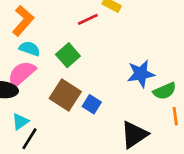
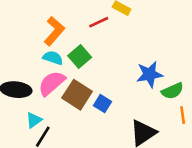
orange L-shape: (23, 21) -> (54, 31), moved
cyan semicircle: (30, 49) -> (53, 58), moved
pink semicircle: (22, 74) -> (52, 83), moved

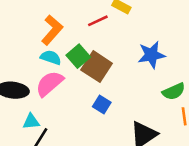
blue star: (150, 74) -> (151, 55), moved
brown square: (77, 95) -> (97, 67), moved
cyan triangle: (34, 120) -> (31, 122), turned 30

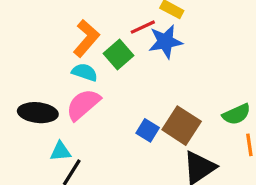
blue star: (151, 55) -> (165, 42), moved
green square: (78, 56) -> (119, 54), moved
brown square: (97, 67) -> (182, 126), moved

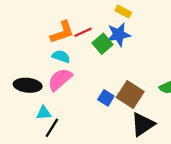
red line: (143, 27) -> (83, 32), moved
orange L-shape: (86, 38) -> (62, 32), turned 30
green square: (119, 54) -> (102, 44), moved

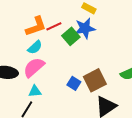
cyan semicircle: (61, 56) -> (35, 47), turned 119
brown square: (130, 94) -> (95, 80), turned 30
cyan triangle: (44, 113) -> (35, 91), moved

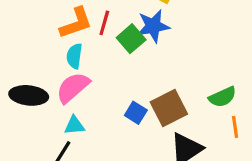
red line: (54, 26) -> (104, 23), turned -49
cyan semicircle: (35, 47) -> (74, 56), turned 140

